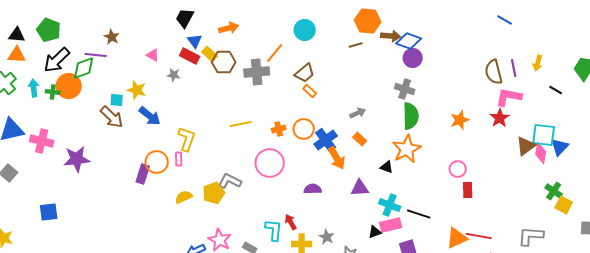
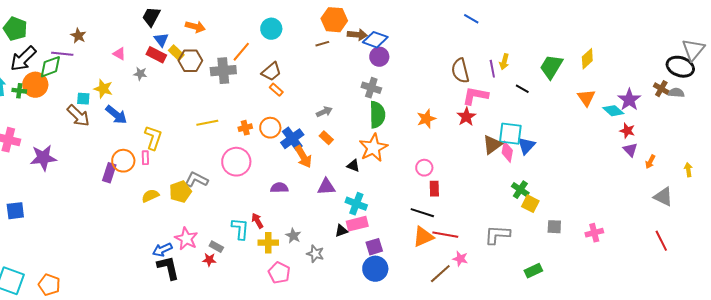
orange arrow: (229, 28) -> (195, 27), turned 30
purple line: (514, 68) -> (492, 69), moved
black line: (419, 214) -> (422, 213), moved

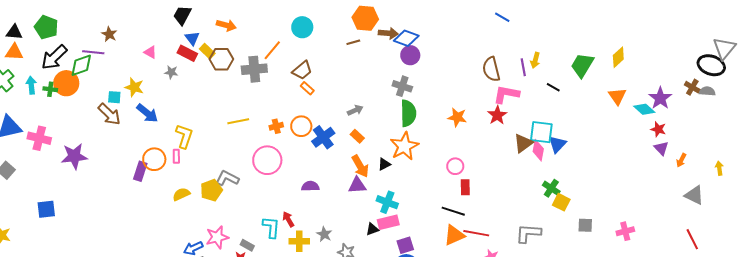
orange star: (426, 119) -> (457, 117), turned 30
orange arrow: (303, 157) -> (360, 166), moved
black triangle: (353, 166) -> (384, 164), turned -48
pink star: (186, 239) -> (217, 237), turned 30

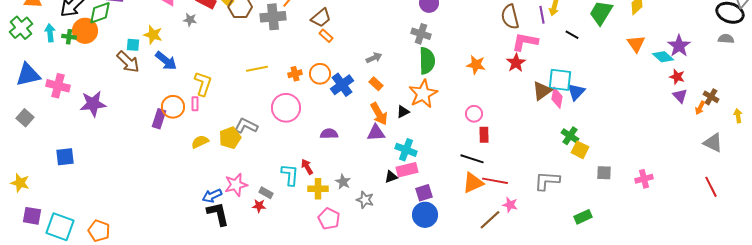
brown cross: (692, 87) -> (711, 97), moved

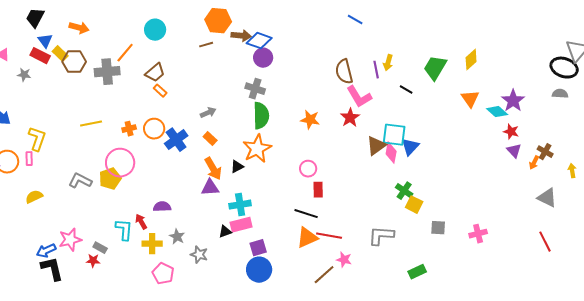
pink L-shape: (525, 42) -> (359, 97), turned -132
purple semicircle: (329, 134) -> (162, 207), moved
yellow pentagon: (230, 138) -> (110, 179), moved
cyan cross: (406, 150) -> (240, 205), turned -30

